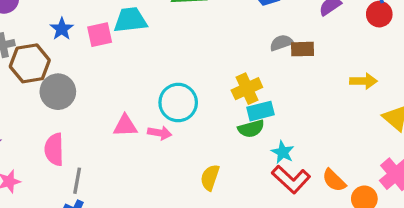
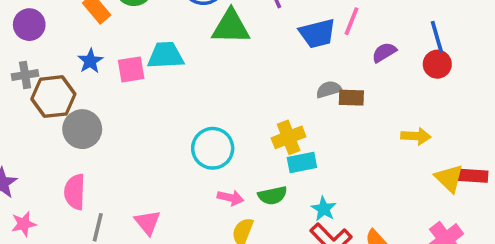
pink triangle: (125, 126) -> (147, 222), moved, turned 50
green semicircle: (251, 129) -> (273, 195), moved
pink arrow: (160, 133) -> (230, 198), moved

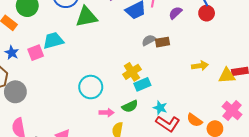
yellow arrow: (416, 136) -> (200, 66), moved
yellow triangle: (449, 178) -> (227, 76), turned -36

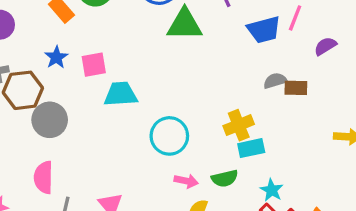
cyan trapezoid: (53, 41) -> (121, 94), moved

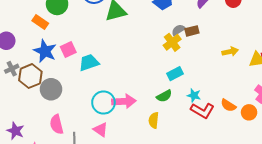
blue star: (56, 57) -> (45, 51), size x1.6
yellow cross: (239, 125) -> (172, 42), moved
cyan circle: (169, 136) -> (103, 103), moved
pink arrow: (186, 181) -> (124, 101), moved, size x1.6

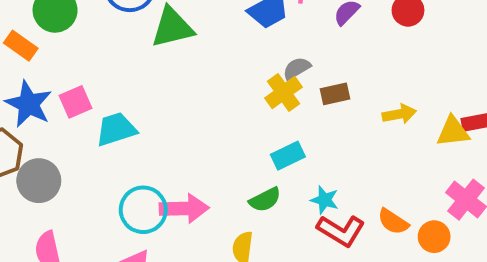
brown rectangle: (192, 31) -> (335, 94), moved

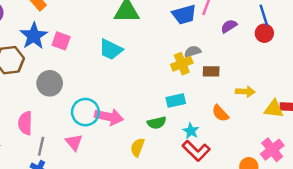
pink square: (75, 102) -> (61, 41), turned 30
cyan trapezoid: (116, 129) -> (111, 49), moved, turned -150
gray circle: (39, 181) -> (50, 83), moved
orange semicircle: (393, 222) -> (220, 113), moved

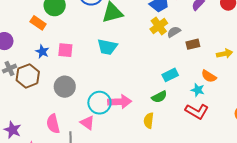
blue star: (34, 36) -> (42, 52), size x0.6
yellow cross: (182, 64) -> (159, 26), moved
cyan star: (191, 131) -> (198, 90), moved
pink triangle: (74, 142) -> (87, 123), moved

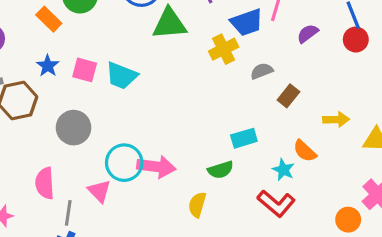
yellow cross: (159, 26) -> (224, 49), moved
brown rectangle: (193, 44) -> (288, 96), turned -48
cyan trapezoid: (107, 47) -> (121, 76), moved

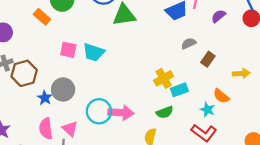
yellow cross: (224, 49) -> (164, 78), moved
blue star: (48, 66) -> (45, 98), moved
pink triangle: (99, 191) -> (70, 129), moved

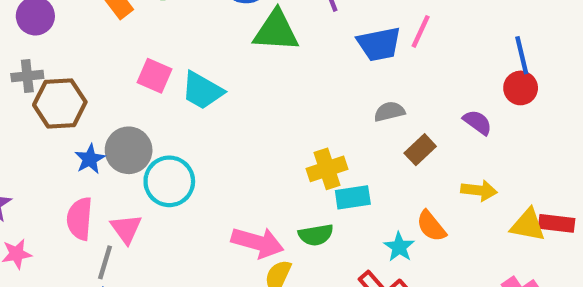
purple semicircle: (218, 16) -> (477, 122), moved, turned 64
cyan circle: (99, 111) -> (169, 181), moved
pink arrow: (121, 113) -> (257, 242), moved

